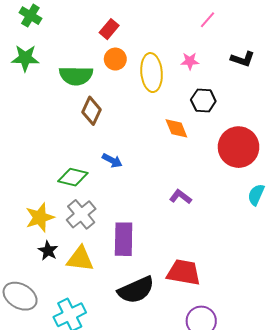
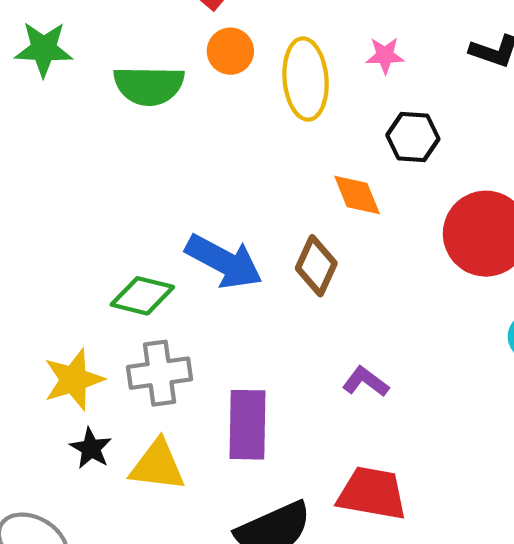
brown diamond: (91, 111) -> (316, 266), moved
blue arrow: (112, 161) -> (224, 262), size x1.8
purple L-shape: (181, 197) -> (366, 382), moved
gray cross: (81, 214) -> (160, 373), turned 32

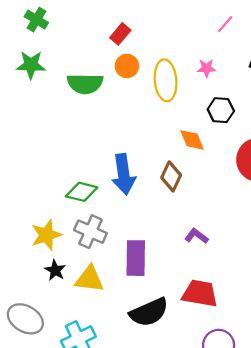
blue arrow: (224, 262) -> (124, 174), turned 54
gray cross: (160, 373) -> (90, 232), turned 32

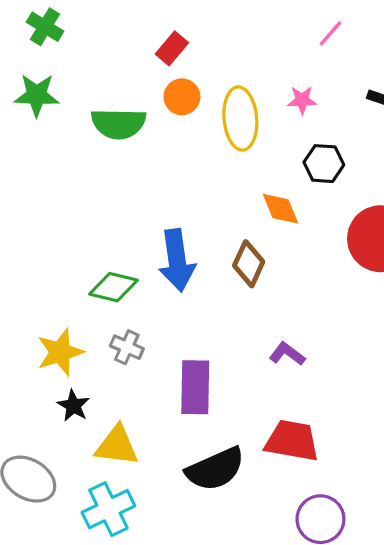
gray cross: (90, 232) -> (127, 347), size x0.7
yellow triangle: (89, 279) -> (117, 446), moved

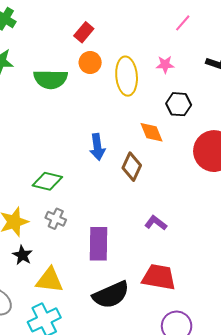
blue arrow: (177, 260) -> (97, 147), moved, size x0.7

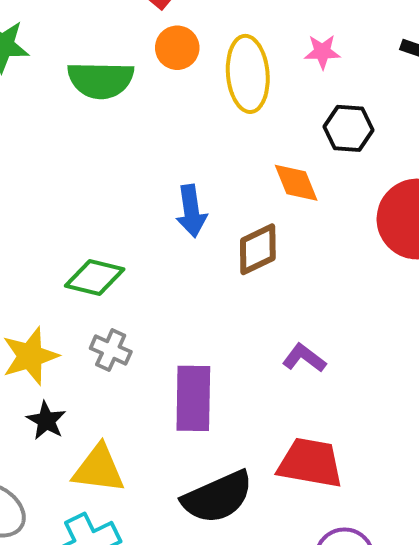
brown diamond: (132, 167) -> (258, 249), turned 40

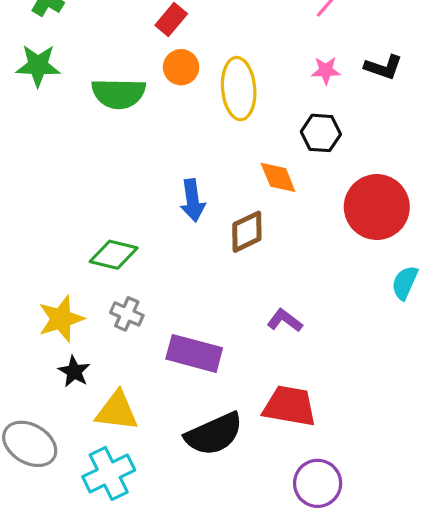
pink star: (322, 52) -> (326, 70), moved
purple rectangle: (193, 398) -> (194, 353), turned -76

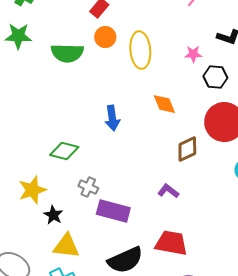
pink star: (326, 70) -> (193, 54), moved
black hexagon: (321, 133) -> (215, 77), moved
brown diamond: (247, 232) -> (187, 149), moved
gray cross: (127, 314) -> (88, 187), moved
black star: (74, 371) -> (53, 215), moved

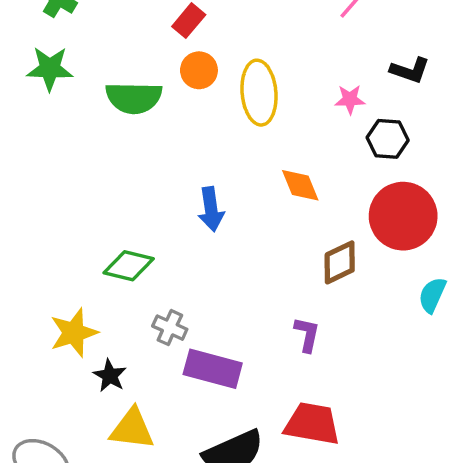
purple L-shape: (168, 191) -> (307, 334), turned 65

